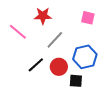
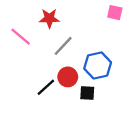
pink square: (88, 18) -> (115, 13), moved
black line: (36, 65) -> (46, 87), moved

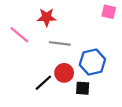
gray line: (63, 46) -> (60, 43), turned 54

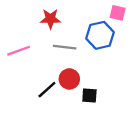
pink line: (19, 35) -> (19, 51), moved, turned -60
blue hexagon: (92, 62) -> (100, 35), moved

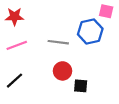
red star: (50, 19) -> (15, 17), moved
black line: (47, 90) -> (15, 81), moved

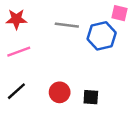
gray line: (58, 42) -> (67, 25), moved
red circle: (63, 71) -> (60, 92), moved

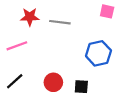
red star: (16, 19) -> (30, 17), moved
blue hexagon: (102, 36) -> (98, 53), moved

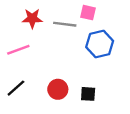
pink square: (107, 11) -> (88, 13), moved
blue hexagon: (98, 53) -> (100, 44), moved

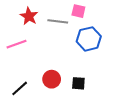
red star: (32, 18) -> (29, 16), turned 30
black line: (16, 88) -> (20, 88), moved

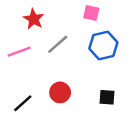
gray line: (58, 21) -> (58, 44), moved, turned -48
black square: (78, 83) -> (107, 97), moved

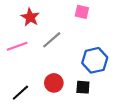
blue hexagon: (103, 46) -> (95, 60), moved
black square: (107, 97) -> (83, 87), moved

